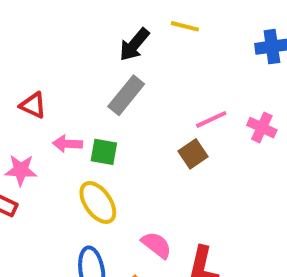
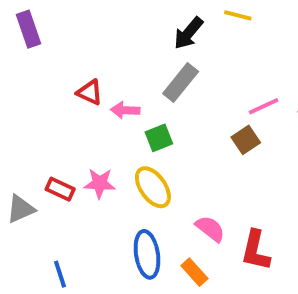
pink arrow: (67, 144) -> (125, 110), moved
green square: (104, 152) -> (159, 138), turned -32
pink star: (21, 170) -> (100, 183), moved

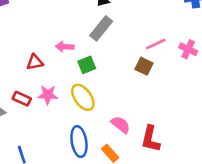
red triangle: (90, 92) -> (35, 62), moved, turned -36
brown square: (246, 140) -> (144, 66), turned -30

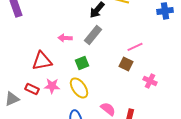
pink arrow: (65, 47) -> (65, 38), moved
pink cross: (188, 49) -> (150, 81), moved
red triangle: (35, 62) -> (42, 61), size x1.5

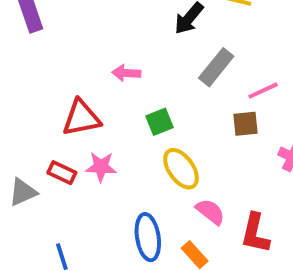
gray rectangle: (93, 35) -> (216, 67), moved
brown square: (126, 64) -> (245, 124), turned -32
yellow ellipse: (79, 88) -> (181, 169), moved

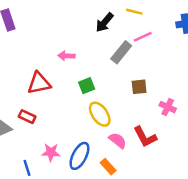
pink line: (263, 91) -> (143, 37), moved
pink star: (101, 167) -> (51, 152), moved
red L-shape: (255, 233) -> (145, 137), moved, turned -40
blue ellipse: (148, 237) -> (79, 156), turned 36

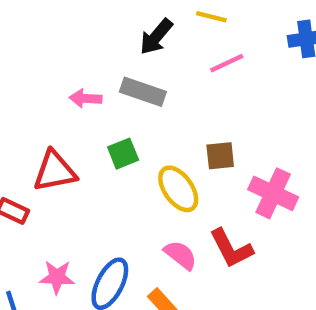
gray rectangle: (121, 52) -> (143, 92), moved, turned 70
red triangle: (39, 83) -> (55, 171), moved
pink cross: (168, 107) -> (273, 193), size x1.5
yellow ellipse: (100, 114) -> (178, 189), moved

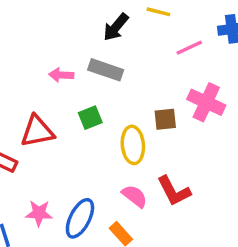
pink line: (227, 63) -> (189, 48), moved
yellow ellipse: (178, 189) -> (133, 145), turned 30
pink cross: (273, 193) -> (206, 102), moved

